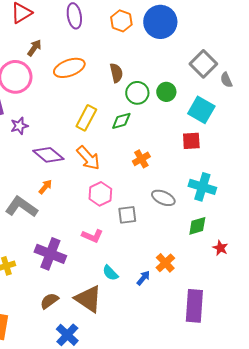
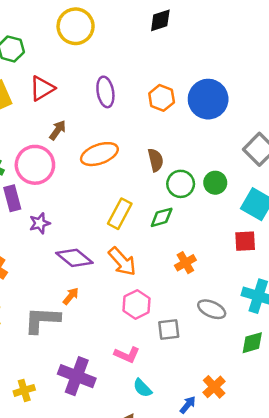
gray L-shape: (21, 207) -> (42, 320), turned -32
cyan semicircle: (110, 273) -> (142, 388), moved

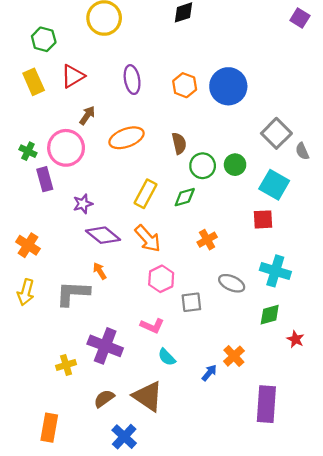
purple star: (40, 223) -> (83, 204), moved
orange arrow: (71, 296) -> (100, 271), turned -72
yellow cross: (24, 390) -> (66, 365), moved

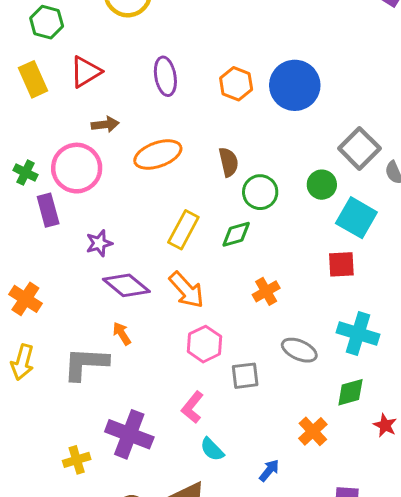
brown arrow: (87, 115) -> (105, 124), turned 48
green circle: (235, 165) -> (322, 185), moved
pink L-shape: (152, 326) -> (192, 407), turned 105
orange cross: (234, 356) -> (313, 431), moved

